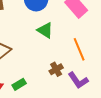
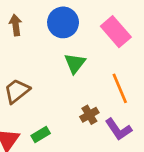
green triangle: (45, 30) -> (75, 63), turned 36

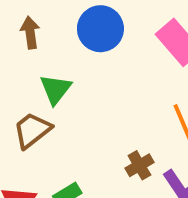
green triangle: (75, 63) -> (56, 89), moved

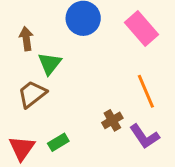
brown arrow: (30, 33) -> (26, 39), moved

